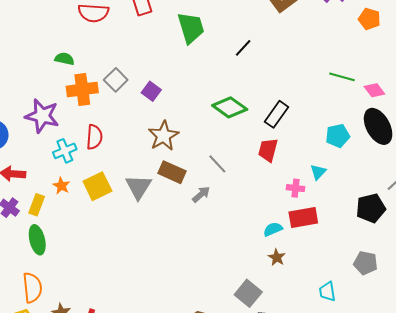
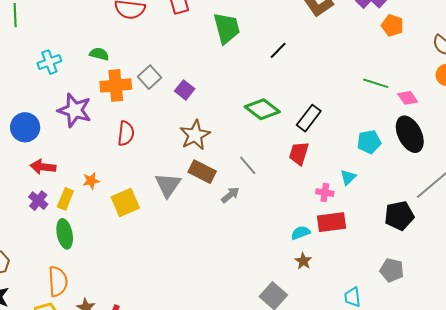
orange pentagon: (369, 19) -> (392, 25), moved
cyan cross: (65, 151) -> (49, 62), moved
orange star: (61, 186) -> (91, 181), turned 30
yellow square: (97, 186) -> (125, 203), moved

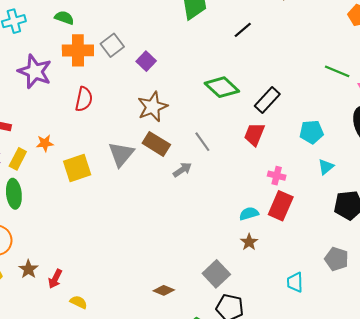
cyan pentagon: (369, 142) -> (312, 132), moved
cyan triangle: (348, 177) -> (326, 167), moved
red rectangle: (331, 222) -> (281, 206), turned -64

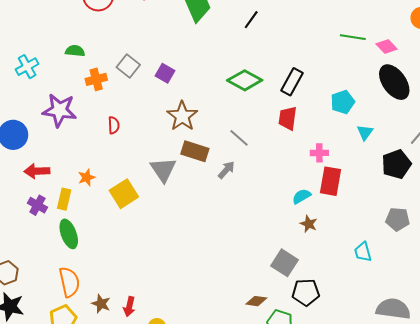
orange cross: (78, 50) -> (96, 79), size x0.7
red semicircle: (84, 99) -> (114, 125), size x0.7
brown diamond: (164, 290) -> (256, 301), moved

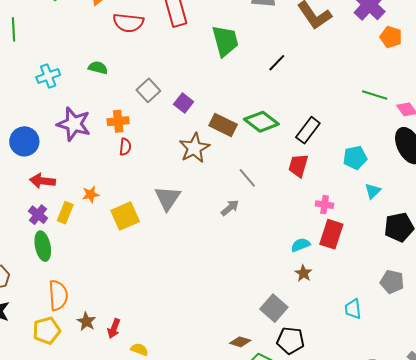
orange cross: (96, 79) -> (118, 121), moved
brown rectangle: (195, 151) -> (223, 125), moved
green ellipse: (69, 234) -> (43, 246), moved

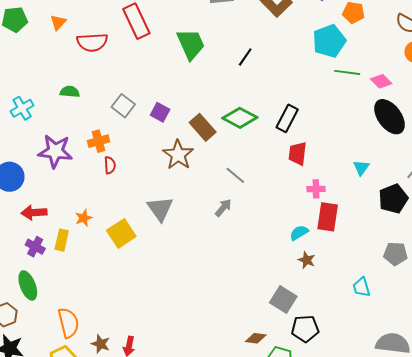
brown rectangle: (223, 125) -> (203, 127), turned 32
cyan pentagon: (355, 158) -> (329, 41), moved, size x1.4
red trapezoid: (298, 166) -> (298, 154), moved
green ellipse: (43, 246) -> (28, 285), moved

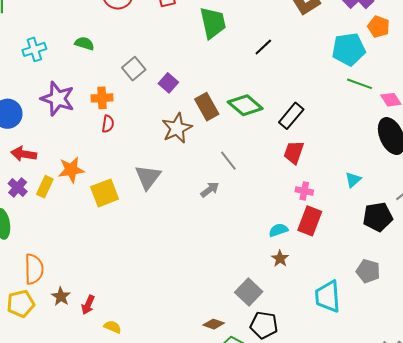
orange star: (84, 218) -> (71, 170), size x1.5
cyan trapezoid: (361, 287) -> (328, 297), size x1.6

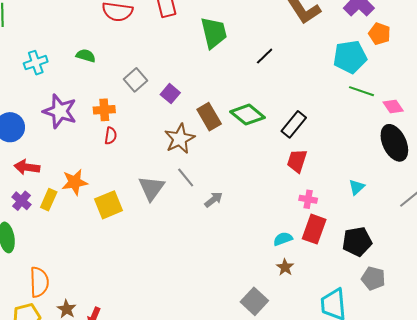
gray line: (228, 161) -> (186, 178), moved
black pentagon: (378, 217) -> (357, 242), moved

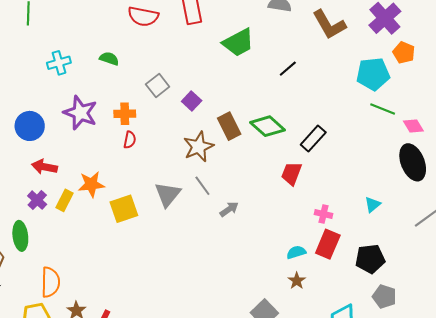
green trapezoid: (214, 33) -> (238, 43), turned 72
red trapezoid: (297, 161) -> (291, 174), moved

